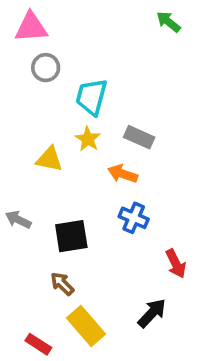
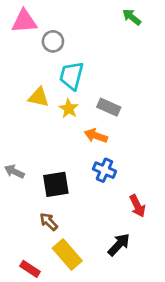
gray circle: (46, 68) -> (53, 41), moved
yellow triangle: (49, 159) -> (39, 97), moved

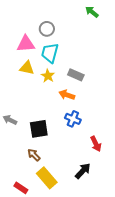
pink triangle: (24, 21) -> (26, 44), moved
gray circle: (53, 41) -> (47, 29), moved

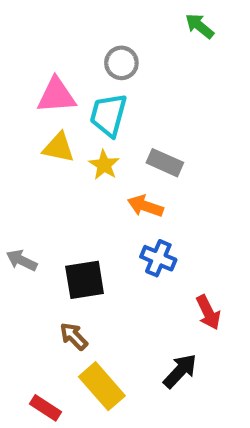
gray circle: (47, 29) -> (121, 63), moved

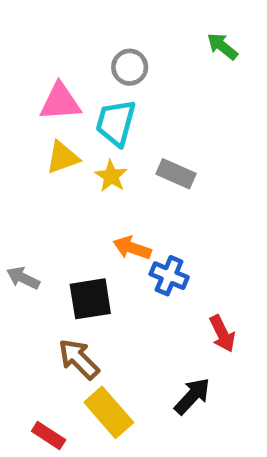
green arrow: (200, 26) -> (222, 46), moved
yellow triangle: (58, 148) -> (62, 158), turned -32
orange arrow: (145, 206) -> (132, 248), moved
brown arrow: (74, 336) -> (79, 359), size x1.4

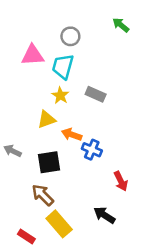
yellow triangle: (62, 158) -> (47, 119), moved
black arrow: (192, 396) -> (104, 215), turned -100

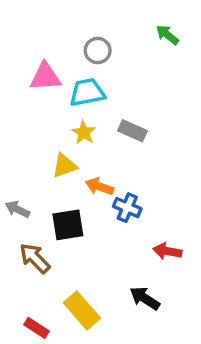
cyan trapezoid: (63, 67) -> (87, 92), turned 64
red arrow: (121, 181) -> (167, 251), turned 126
brown arrow: (43, 195) -> (35, 258), moved

